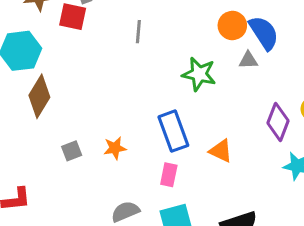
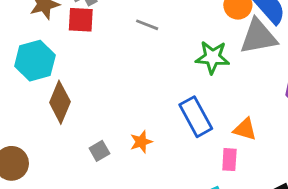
gray line: (138, 32) -> (147, 25), turned -65
gray triangle: (248, 60) -> (258, 37), size x2.0
pink rectangle: (169, 175) -> (229, 160), moved

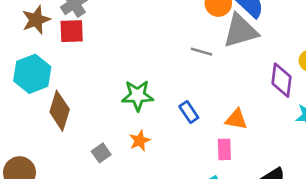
gray line: (147, 25) -> (202, 52), moved
green star: (212, 57) -> (138, 96), moved
blue rectangle: (196, 117) -> (189, 112), size x0.6

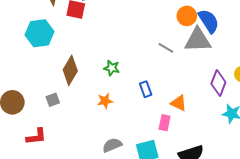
green star: (138, 96) -> (112, 68), size x0.7
brown diamond: (60, 111) -> (70, 70), moved
gray square: (101, 153) -> (53, 100), moved

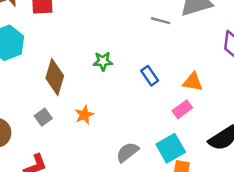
orange star: (105, 101) -> (84, 115), moved
pink rectangle: (165, 123) -> (182, 109), turned 56

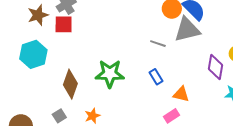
green star: (103, 61) -> (110, 74), size x1.8
blue rectangle: (150, 76) -> (156, 77), moved

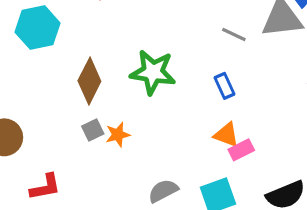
orange triangle: (181, 94) -> (226, 135), moved
gray square: (59, 116) -> (93, 130), moved

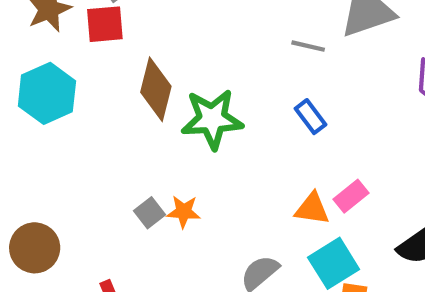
brown diamond: (89, 81) -> (156, 89), moved
orange star: (118, 135) -> (184, 212), turned 30
orange triangle: (226, 135) -> (312, 209), moved

